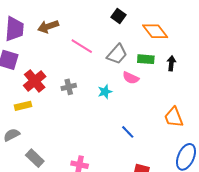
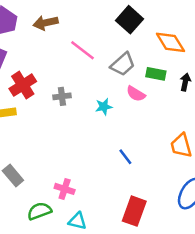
black square: (119, 16) -> (130, 20), size x1.5

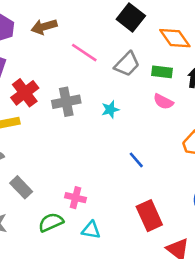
pink semicircle: (136, 94) -> (163, 102), moved
gray cross: (62, 96) -> (66, 102), size x1.5
red rectangle: (134, 211) -> (149, 216), turned -40

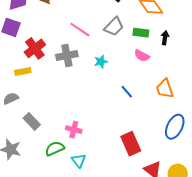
pink line: (84, 53) -> (80, 30), moved
blue line: (136, 160) -> (127, 92), moved
cyan triangle: (91, 230) -> (79, 161), moved, turned 42

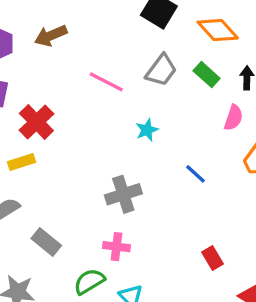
green rectangle: (141, 33) -> (207, 75), turned 42
gray cross: (67, 56) -> (123, 194), moved
pink semicircle: (142, 56) -> (233, 118), moved, turned -91
red rectangle: (131, 144) -> (213, 258), size x0.6

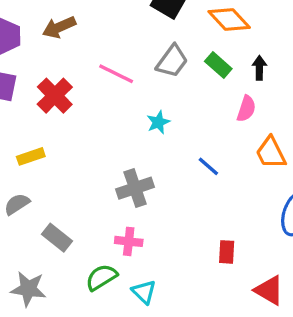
red cross: (36, 122) -> (55, 96), moved
red rectangle: (213, 258) -> (227, 252), turned 35

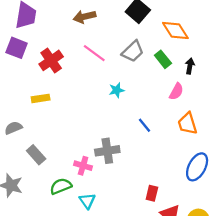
brown arrow: (59, 27) -> (84, 17), moved
yellow rectangle: (31, 156) -> (41, 98), moved
gray cross: (135, 188) -> (107, 151), moved
red rectangle: (227, 252) -> (152, 193), moved

